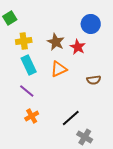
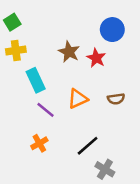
yellow cross: (24, 41) -> (16, 51), moved
orange triangle: (59, 69) -> (78, 99), moved
purple line: (27, 91) -> (46, 110), moved

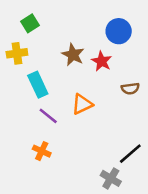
green square: (12, 22) -> (30, 23), moved
brown semicircle: (116, 99) -> (130, 89), moved
orange cross: (39, 143) -> (42, 151), turned -35
black line: (88, 146) -> (130, 154), moved

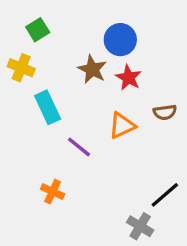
blue circle: (119, 31) -> (120, 40), moved
yellow cross: (17, 53) -> (21, 68), turned 30
orange triangle: (82, 104) -> (122, 125), moved
purple line: (48, 116) -> (79, 147), moved

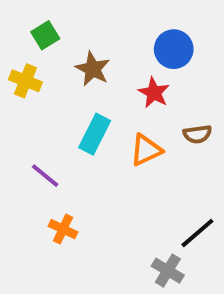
blue circle: (120, 40) -> (174, 49), moved
brown star: (92, 69) -> (93, 69), moved
cyan rectangle: (48, 107) -> (95, 134), moved, turned 52
purple line: (79, 147) -> (45, 176), moved

